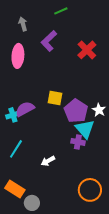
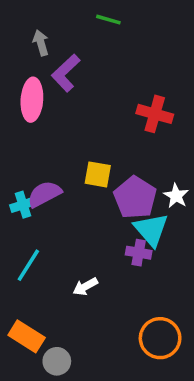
green line: (61, 11) -> (108, 20), turned 40
purple L-shape: (49, 41) -> (66, 73), moved
red cross: (87, 50) -> (155, 114), moved, turned -30

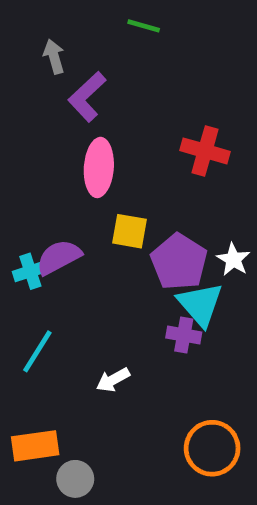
pink ellipse: (32, 100) -> (99, 167), moved
orange rectangle: (27, 336) -> (35, 446), turned -40

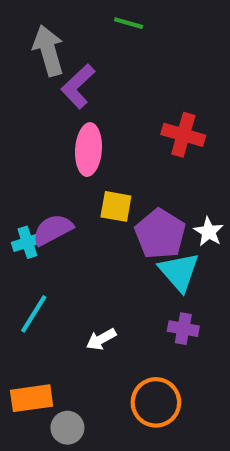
gray arrow: (54, 57) -> (48, 51), size x1.6
purple cross: (184, 335) -> (183, 329), moved
orange circle: (212, 448) -> (156, 402), moved

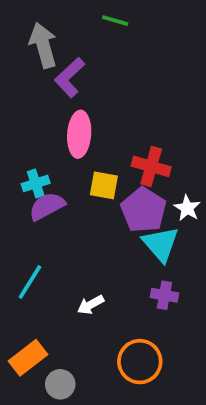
red cross: (183, 135) -> (151, 166), moved
cyan cross: (27, 242) -> (36, 183), moved
orange rectangle: (32, 398) -> (28, 358), turned -30

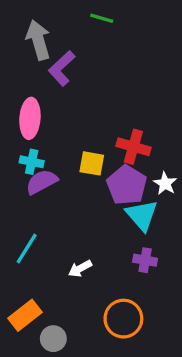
pink ellipse: (79, 134) -> (30, 118), moved
cyan cross: (36, 183) -> (32, 162), turned 30

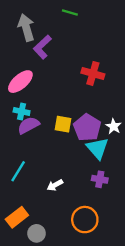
pink ellipse: (30, 118) -> (20, 82), turned 45
red cross: (133, 147) -> (93, 73), moved
yellow square: (92, 163) -> (63, 124), moved

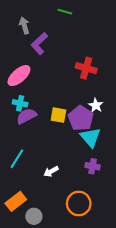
gray arrow: (26, 27) -> (24, 25), size x0.7
white star: (114, 126) -> (96, 105), moved

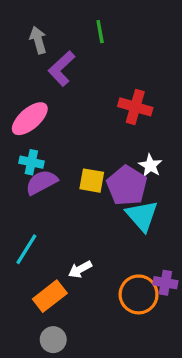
green line: (65, 12) -> (100, 32), moved, turned 64
purple cross: (93, 166) -> (165, 283), moved
orange rectangle: (16, 201) -> (50, 296), moved
orange circle: (79, 204) -> (139, 294), moved

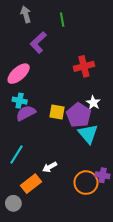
gray arrow: (38, 40) -> (26, 14), moved
red cross: (135, 107) -> (84, 66), turned -30
gray circle: (53, 340) -> (13, 203), moved

